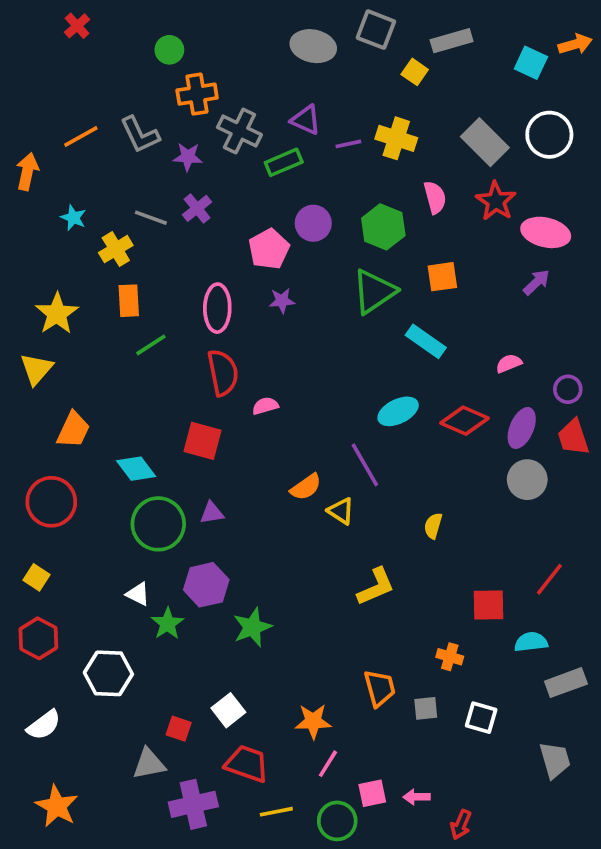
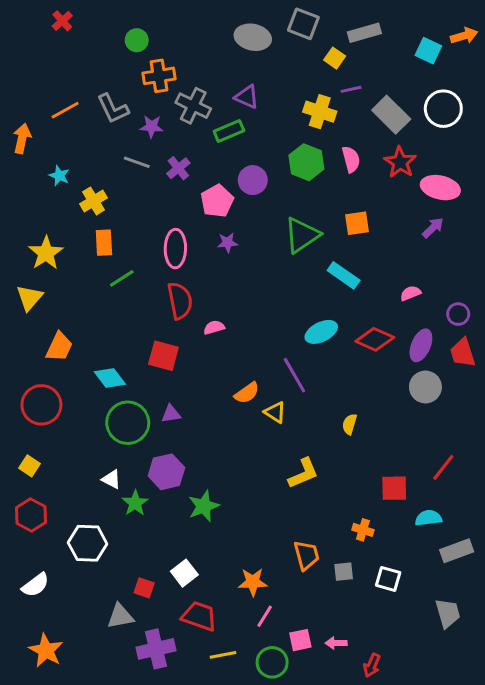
purple line: (348, 144) -> (351, 89), moved
purple cross: (197, 208) -> (178, 168), moved
gray line: (151, 218) -> (137, 162), moved
green hexagon: (383, 227) -> (306, 162), moved

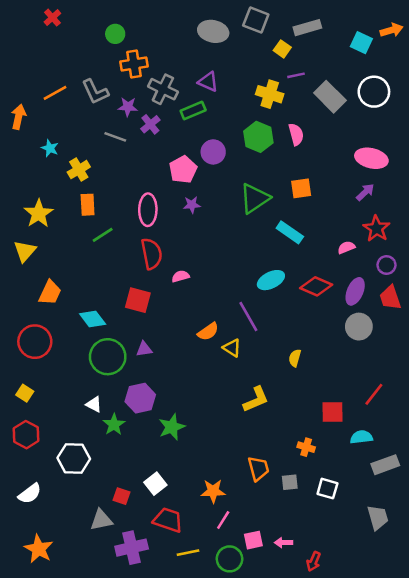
red star: (400, 162) -> (376, 229), moved
purple cross: (178, 168) -> (150, 124), moved

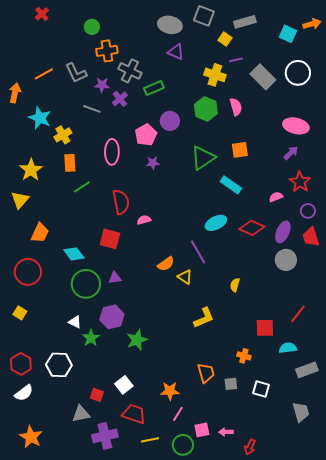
purple triangle: (208, 82) -> (176, 52), moved
cyan star: (50, 148) -> (40, 118), size x1.6
pink ellipse: (148, 210) -> (112, 152), moved
red hexagon: (26, 435) -> (21, 364), moved

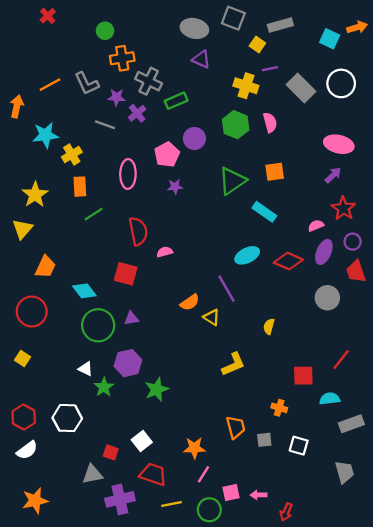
cyan star: (40, 118) -> (45, 135), turned -30
purple ellipse: (283, 232) -> (324, 252), moved
orange star: (31, 437) -> (35, 501), turned 30

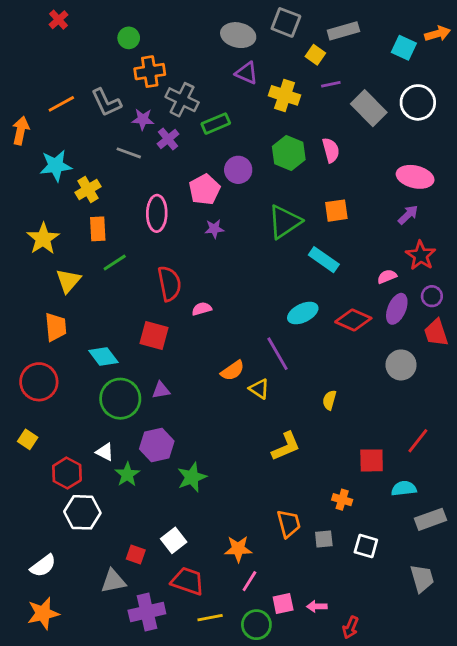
yellow cross: (246, 86) -> (285, 95), moved
yellow triangle: (23, 229) -> (68, 281), moved
orange trapezoid: (45, 267) -> (56, 327), turned -30
red hexagon: (24, 417) -> (67, 473), moved
white semicircle: (27, 450) -> (43, 566), moved

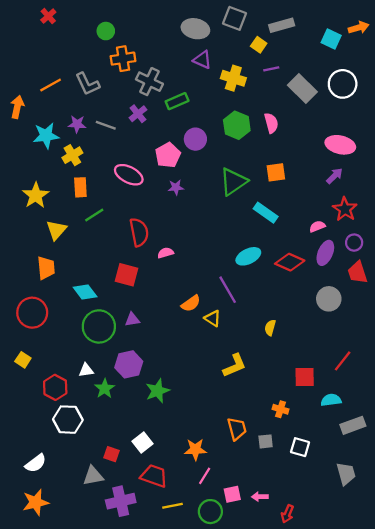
purple star: (143, 119) -> (77, 124), moved
pink ellipse: (157, 213) -> (129, 175), turned -64
white triangle: (105, 452) -> (86, 370), turned -35

